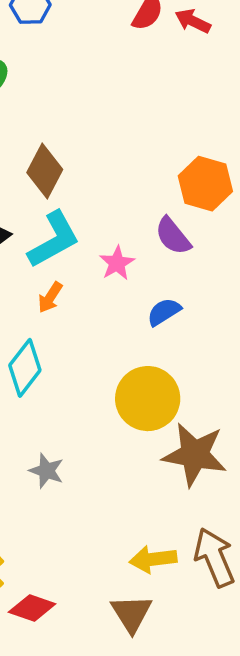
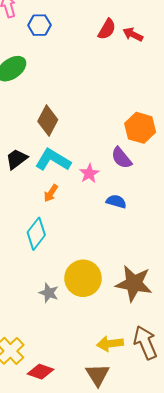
cyan L-shape: (54, 240) -> (53, 160), turned -120
blue semicircle: (164, 312) -> (116, 201), turned 48
yellow circle: (148, 399) -> (83, 278), moved

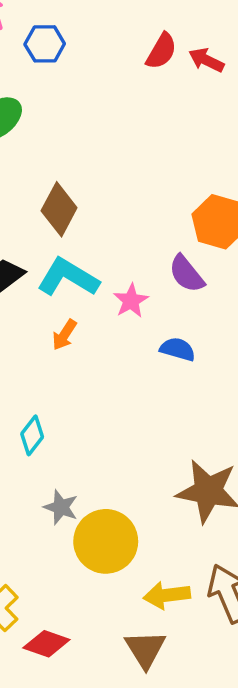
cyan diamond: (36, 234) -> (32, 435), moved, size x0.7
yellow circle: (83, 278) -> (106, 541), moved

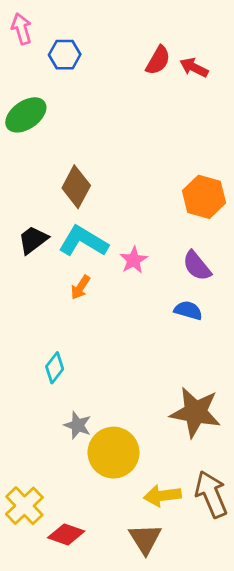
purple semicircle: (187, 274) -> (197, 266), moved
blue semicircle: (178, 349) -> (188, 310), moved

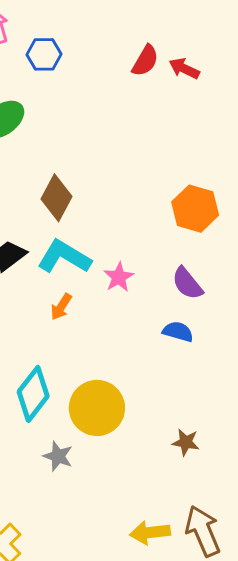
cyan diamond: (55, 368) -> (33, 394), size x1.6
brown star: (195, 412) -> (186, 442), size x0.5
yellow circle: (113, 453) -> (97, 408), moved

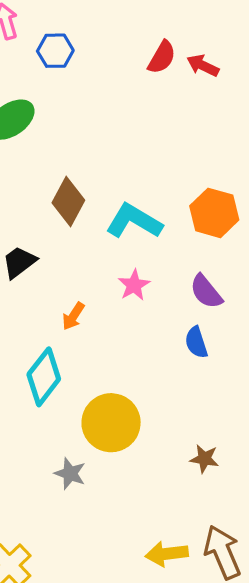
cyan L-shape: (64, 257) -> (134, 221), moved
blue semicircle: (178, 332) -> (196, 342), turned -124
cyan diamond: (33, 394) -> (44, 377), moved

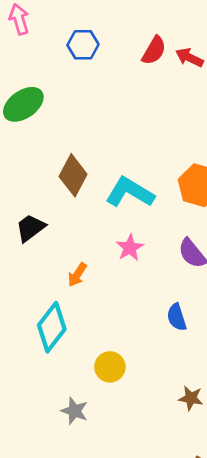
blue hexagon: (55, 51) -> (83, 45), moved
blue semicircle: (196, 342) -> (177, 317), moved
yellow circle: (111, 423) -> (110, 367), size x0.6

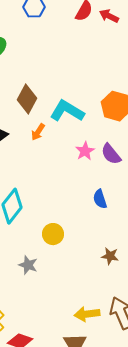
pink star: (130, 248) -> (85, 151), moved
orange arrow: (77, 275) -> (38, 132), moved

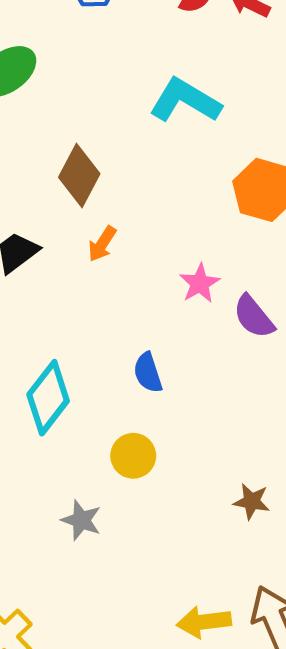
cyan L-shape: (67, 111) -> (185, 101), moved
purple semicircle: (111, 154) -> (254, 317), moved
blue semicircle: (100, 199) -> (148, 373), moved

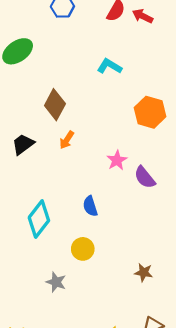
cyan L-shape: (185, 101) -> (109, 66), size x0.7

